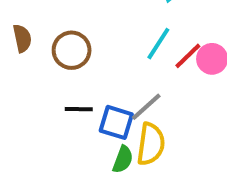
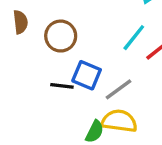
blue square: (116, 122) -> (87, 75), moved
yellow semicircle: (151, 144) -> (119, 121), turned -96

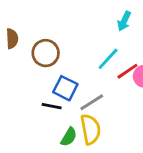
black line: (62, 86) -> (52, 106), moved
yellow semicircle: (119, 121) -> (90, 129), turned 68

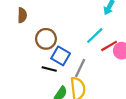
brown circle: (46, 53) -> (46, 39), moved
gray line: (92, 102) -> (80, 68), turned -36

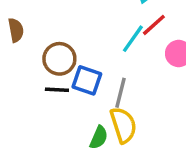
red line: (109, 46) -> (154, 25), moved
black line: (49, 69) -> (57, 90), moved

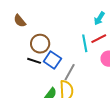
brown semicircle: (16, 30) -> (20, 21), turned 136
cyan line: (133, 39) -> (85, 43), turned -60

